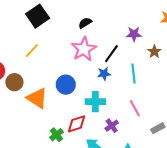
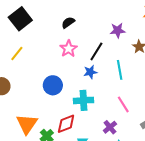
pink star: (84, 49) -> (69, 49), size x0.7
orange triangle: (37, 98) -> (27, 124), moved, turned 35
purple cross: (112, 126) -> (110, 127), moved

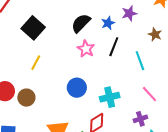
black semicircle: (68, 23) -> (81, 23), size x1.5
purple star: (118, 30) -> (129, 13), moved
blue star: (90, 72) -> (108, 23), moved
purple cross: (110, 127) -> (140, 119), turned 32

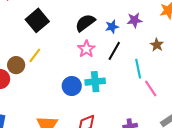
pink line: (150, 94) -> (151, 89), moved
cyan cross: (110, 97) -> (95, 82), moved
brown circle: (26, 98) -> (16, 65), moved

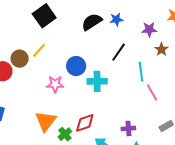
purple star: (134, 20) -> (149, 29), moved
blue star: (112, 27) -> (116, 19), moved
pink star: (86, 49) -> (55, 84), moved, turned 30
blue circle: (72, 86) -> (76, 66), moved

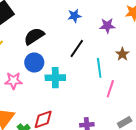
black semicircle: (92, 22) -> (34, 36), moved
brown star: (161, 49) -> (122, 54), moved
pink line: (152, 93) -> (110, 89), turned 48

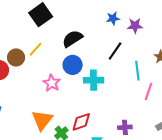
purple star: (107, 26) -> (135, 26), moved
pink star: (13, 81) -> (52, 83), turned 30

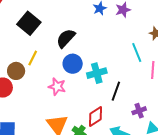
black line: (115, 51) -> (116, 91), moved

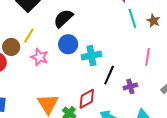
cyan line: (137, 53) -> (132, 18), moved
pink star: (57, 87) -> (39, 57), moved
purple cross: (139, 111) -> (130, 86), moved

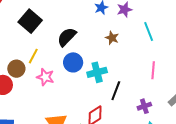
cyan line: (132, 18) -> (149, 32), moved
brown star: (153, 21) -> (112, 38), moved
purple cross: (130, 86) -> (144, 106), moved

